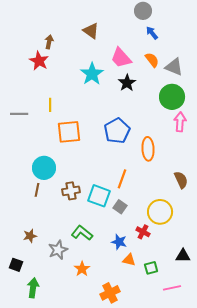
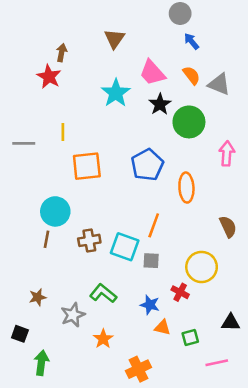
brown triangle: (91, 31) -> (115, 39), turned 30
green circle: (172, 97) -> (189, 122), moved
gray square: (120, 207) -> (151, 261), turned -32

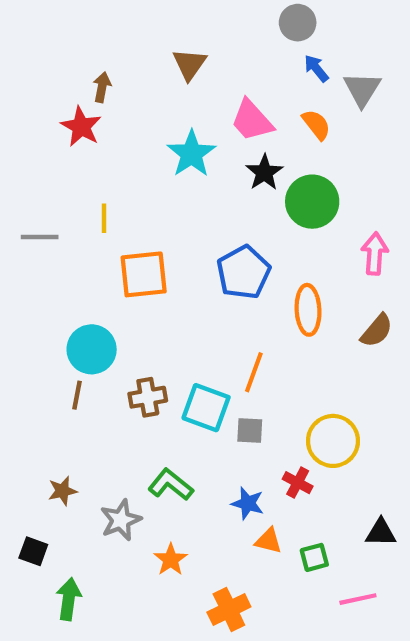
gray triangle: (219, 84) -> (362, 89), moved, turned 40
brown semicircle: (228, 227) -> (377, 331), moved, turned 65

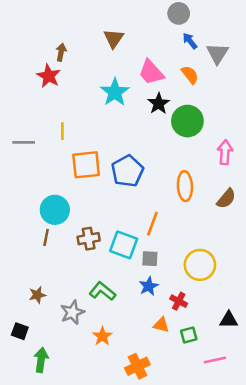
blue pentagon: (244, 272) -> (127, 171), moved
red cross: (298, 483) -> (179, 301), moved
blue star: (248, 503) -> (149, 286), moved, turned 30

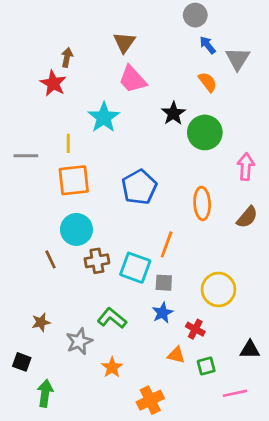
pink trapezoid: (151, 72) -> (132, 79), moved
cyan star: (115, 92) -> (104, 117), moved
orange square: (86, 165) -> (74, 180), moved
cyan circle: (55, 210) -> (76, 229), moved
brown line: (46, 237) -> (51, 259), turned -36

